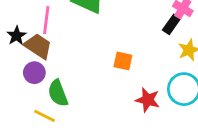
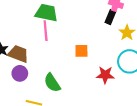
pink line: (46, 20) -> (46, 31), moved
green semicircle: (58, 93) -> (52, 83), moved

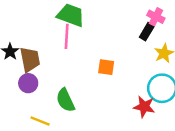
brown trapezoid: (18, 54) -> (30, 59), turned 50
red star: (105, 75) -> (144, 107), moved

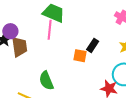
black rectangle: (147, 32) -> (93, 45), moved
purple circle: (28, 83) -> (10, 31), moved

